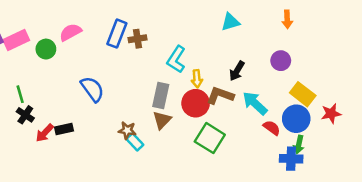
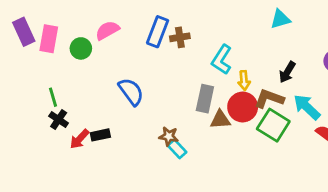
pink rectangle: (16, 40) -> (49, 39), turned -55
brown triangle: (162, 120) -> (220, 120), moved, turned 42
green square: (210, 138) -> (273, 125), moved

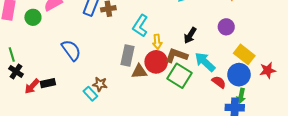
cyan rectangle: (177, 149) -> (90, 94), moved

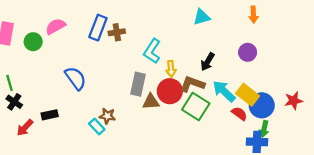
yellow rectangle: (244, 54) -> (248, 95), moved
red arrow: (32, 86) -> (25, 128), moved

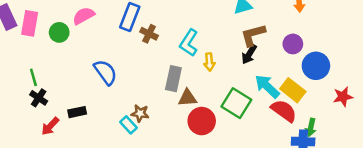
brown cross: (117, 32) -> (149, 34), moved, turned 35
brown L-shape: (192, 84) -> (253, 35), moved, turned -35
red circle: (170, 91) -> (202, 121), moved
blue circle: (262, 105) -> (316, 66), moved
red semicircle: (239, 114) -> (284, 111), size x1.5

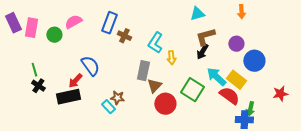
red star: (343, 97) -> (280, 94), moved
brown triangle: (188, 98) -> (154, 86), turned -42
black rectangle: (77, 112) -> (68, 97), size x1.6
red arrow: (50, 126) -> (75, 81), moved

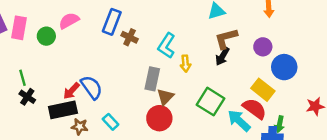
blue semicircle: (90, 66) -> (92, 87), moved
cyan arrow: (216, 77) -> (239, 121), moved
brown star: (117, 98) -> (80, 127), moved
red circle: (165, 104) -> (159, 118), moved

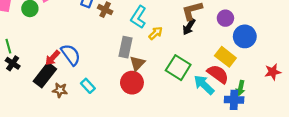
yellow arrow: (186, 63) -> (156, 33), turned -128
black rectangle: (63, 110) -> (45, 75), turned -40

